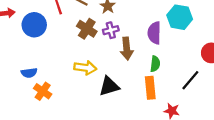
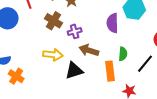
purple cross: (111, 30) -> (75, 31), moved
brown arrow: (127, 49) -> (89, 50), moved, turned 114
green semicircle: (155, 64) -> (123, 54), moved

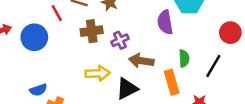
brown cross: (53, 21) -> (92, 31), turned -30

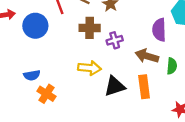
brown arrow: (141, 61) -> (147, 56), moved
orange rectangle: (172, 82) -> (144, 87), moved

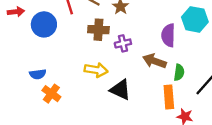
black triangle: (115, 86) -> (120, 90), turned 40
orange rectangle: (144, 87) -> (169, 97), moved

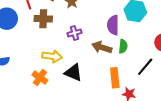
brown cross: (98, 30) -> (43, 19), moved
green semicircle: (179, 72) -> (123, 46), moved
orange cross: (51, 94) -> (40, 77), moved

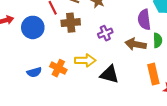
orange cross: (40, 77) -> (58, 68), moved

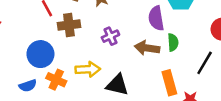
blue circle: (33, 27) -> (40, 54), moved

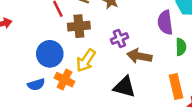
brown arrow: (147, 48) -> (139, 56), moved
yellow arrow: (88, 69) -> (86, 60), moved, turned 125

